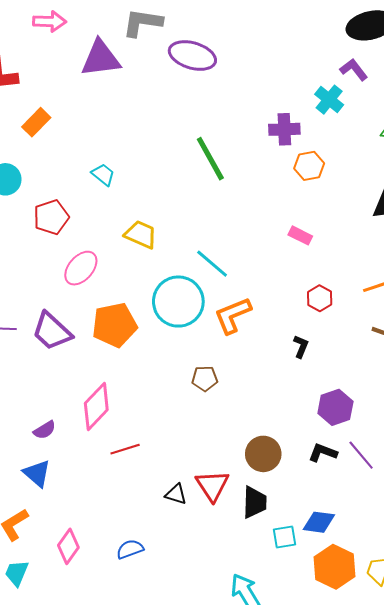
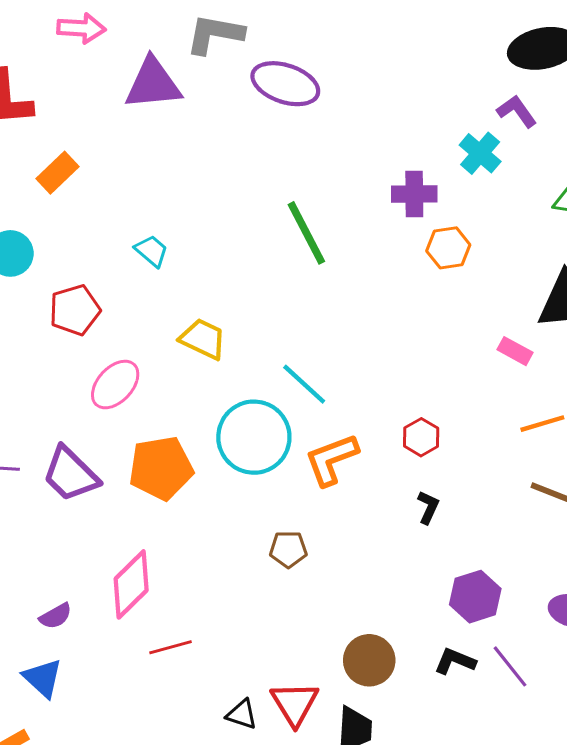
pink rectangle: (300, 235) -> (515, 351), moved
red hexagon: (320, 298) -> (421, 437), moved

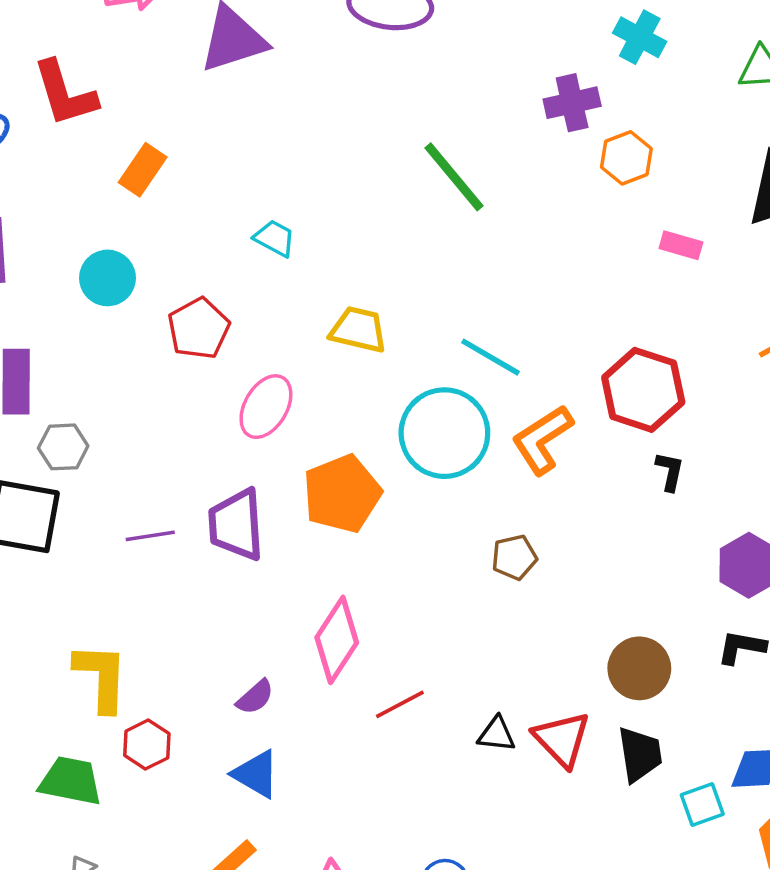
pink rectangle: (515, 351) -> (681, 245), moved
red hexagon: (421, 437) -> (643, 390), size x1.8
purple trapezoid: (71, 474) -> (236, 525), turned 54
black triangle: (242, 714) -> (496, 734), moved

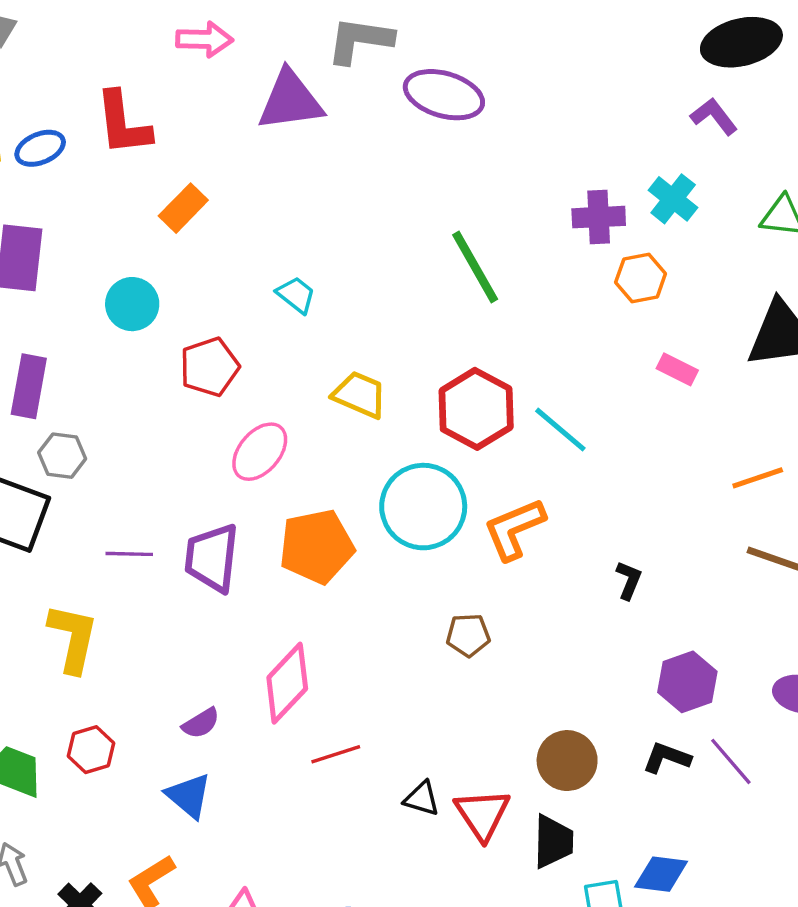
cyan cross: (640, 37) -> (673, 199), moved
cyan line: (490, 357) -> (560, 430), moved
red hexagon: (643, 390) -> (476, 409), moved
yellow L-shape: (101, 677) -> (73, 638), moved

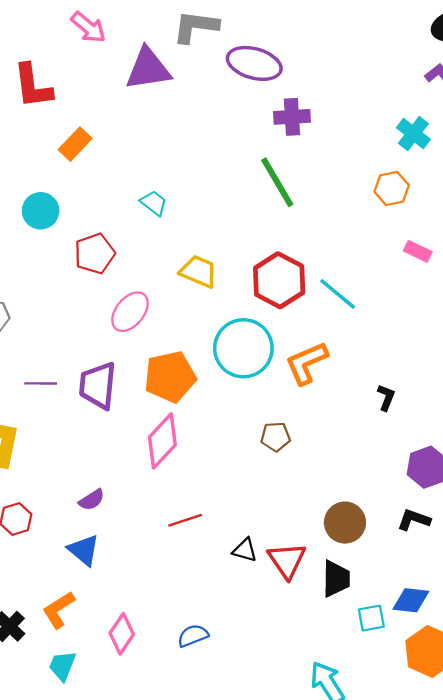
pink arrow: (204, 39) -> (88, 27), turned 39
purple cross: (599, 217) -> (292, 117), moved
pink diamond: (287, 683) -> (162, 441), moved

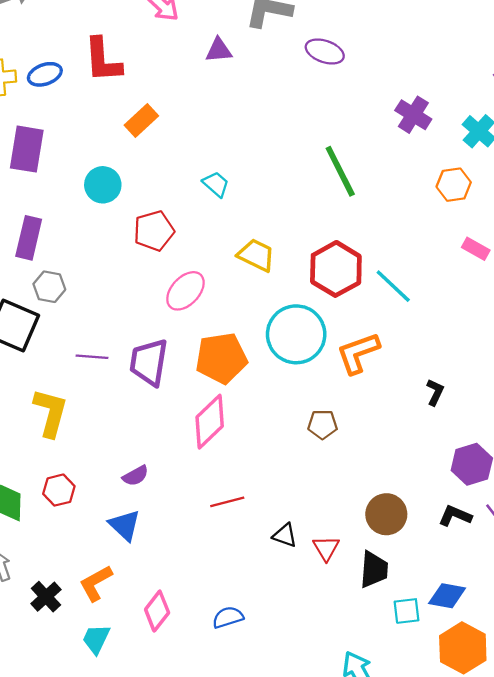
purple ellipse: (254, 63) -> (325, 51), size x0.7
purple triangle: (148, 69) -> (219, 50), size x0.6
purple cross: (292, 117) -> (413, 115), moved, turned 32
red triangle: (287, 560) -> (326, 548), size x0.7

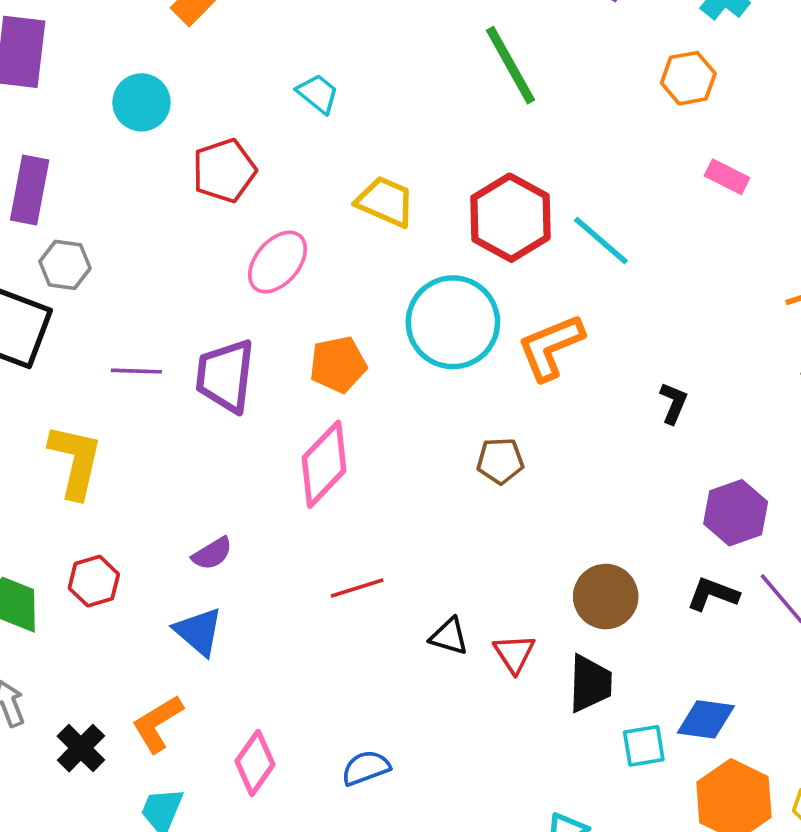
orange pentagon: (221, 358) -> (338, 364), size x0.7

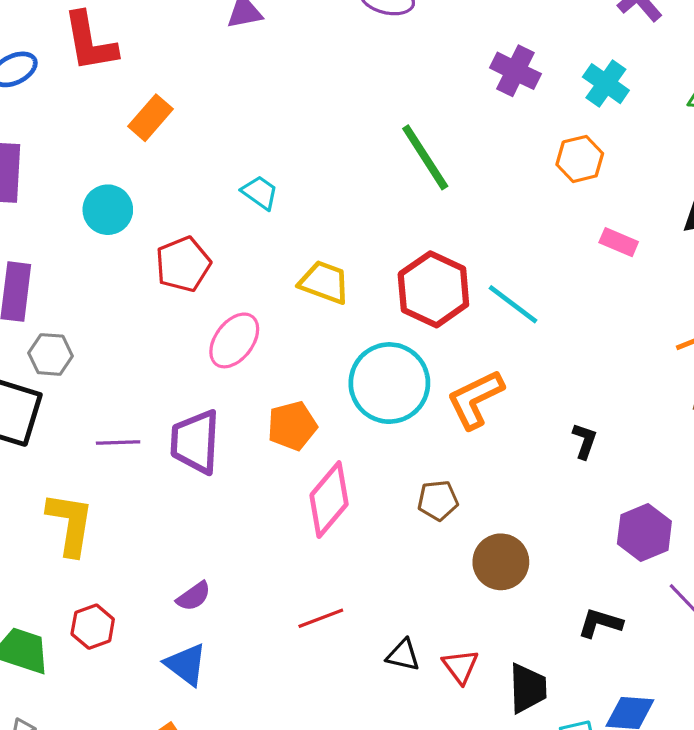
pink diamond: (324, 464) -> (329, 500), moved
black L-shape: (713, 594) -> (600, 623), moved
brown circle: (606, 597) -> (501, 562), moved

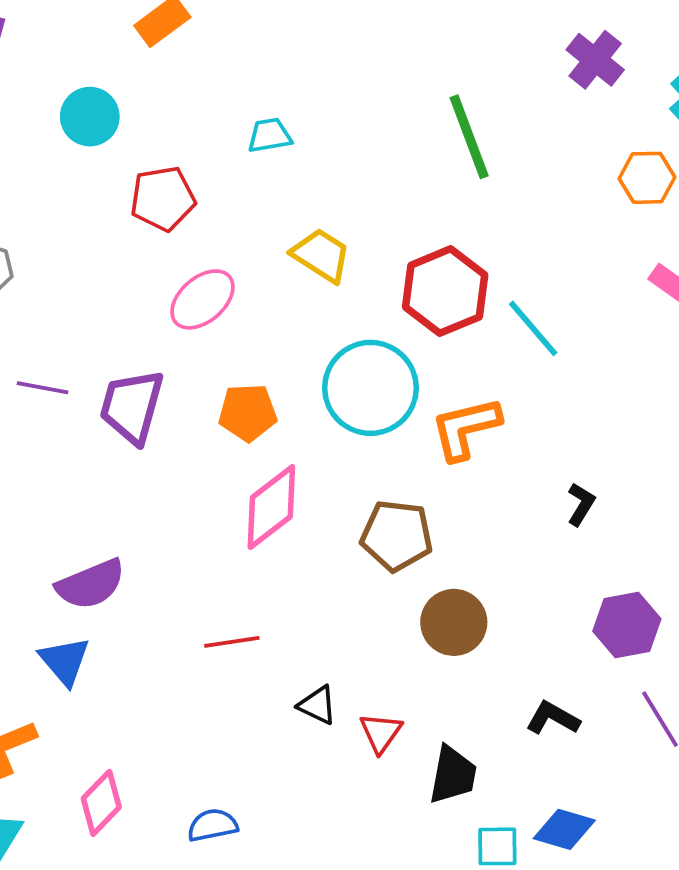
cyan trapezoid: (260, 193) -> (270, 135), turned -57
brown pentagon: (438, 500) -> (397, 536), size x1.5
purple semicircle: (194, 596) -> (91, 584), size x1.6

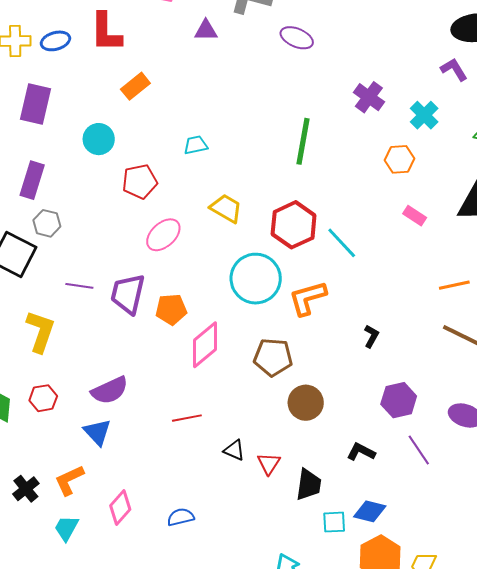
green line: (469, 137) -> (303, 141), turned 33
orange pentagon: (248, 413) -> (171, 309), moved

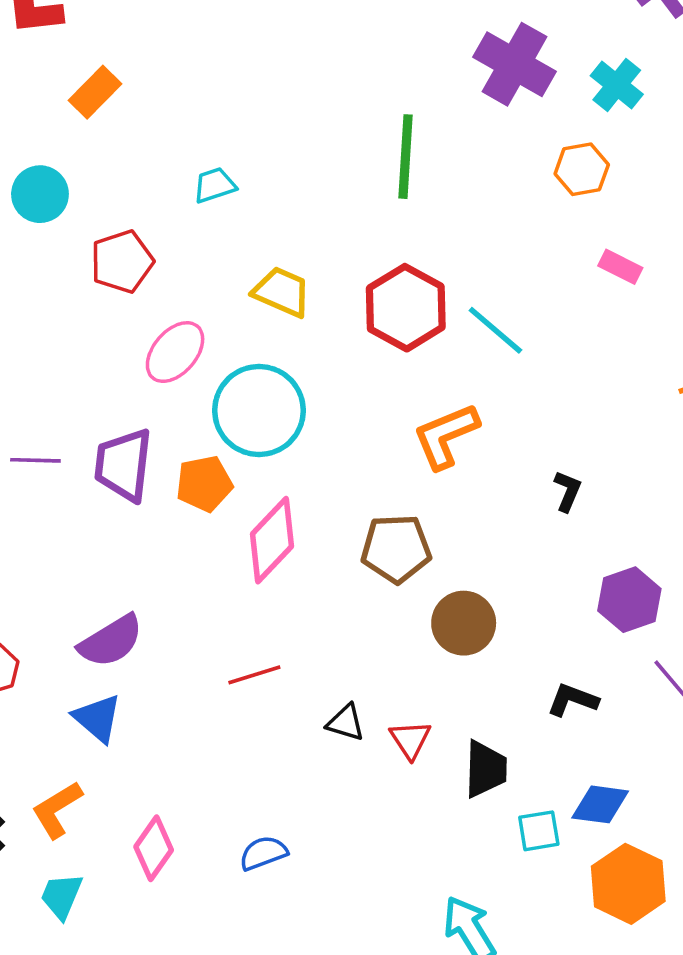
purple cross: (369, 97) -> (514, 64), size x1.4
cyan circle: (256, 279) -> (259, 410), moved

